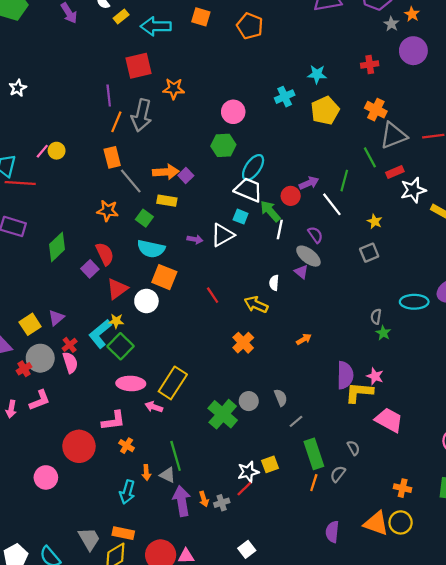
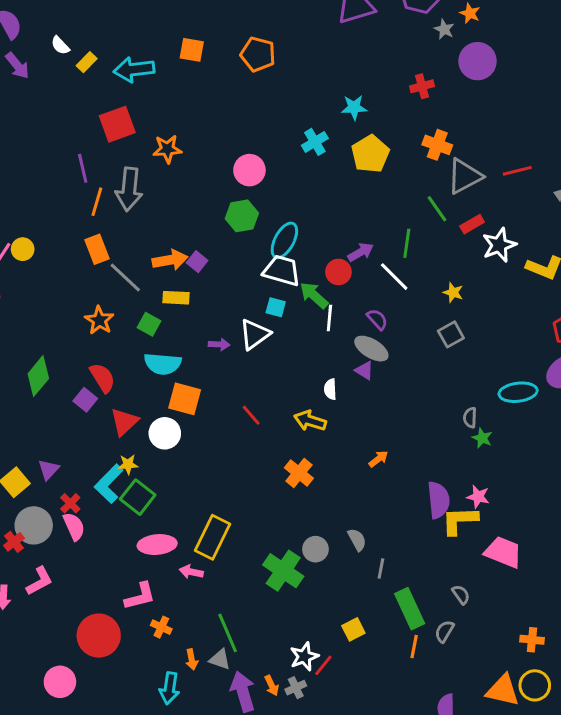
orange star: (108, 211) -> (99, 320), turned 30
gray line: (296, 421) -> (381, 569), turned -32
white star: (248, 472) -> (304, 657), moved

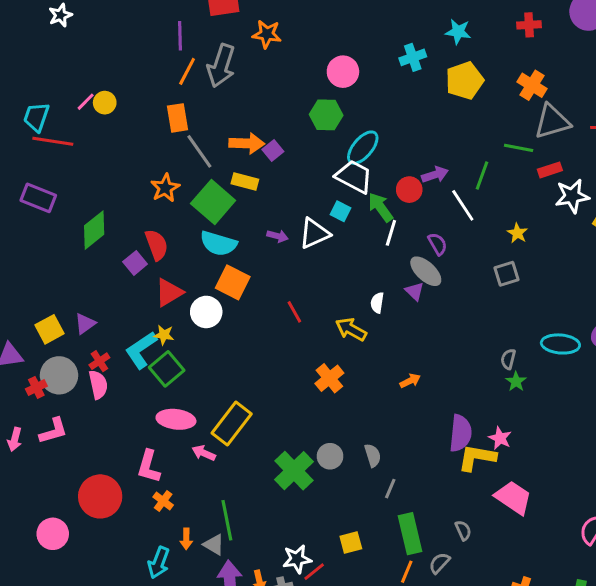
green line: (437, 209) -> (519, 148), turned -56
green square: (149, 324) -> (213, 202), size x1.8
pink L-shape: (140, 596) -> (149, 466), turned 108

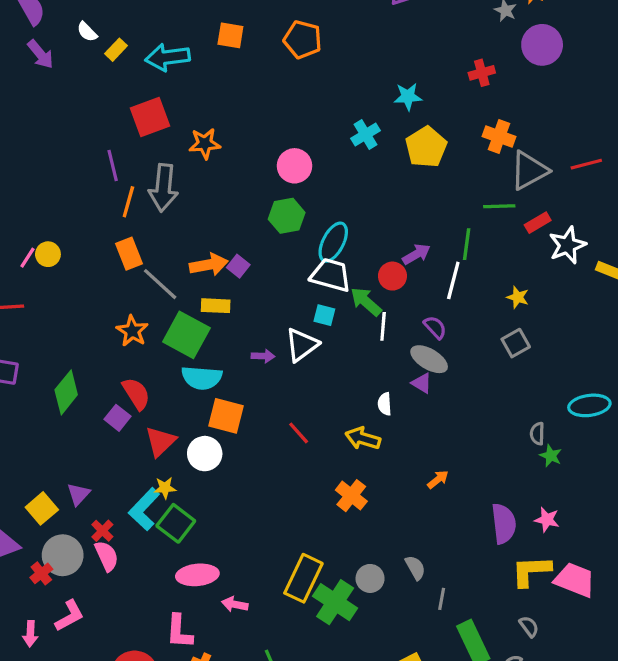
white line: (463, 205) -> (453, 280), turned 60
yellow rectangle: (232, 423) -> (303, 578), moved
yellow L-shape: (477, 458) -> (531, 571), moved

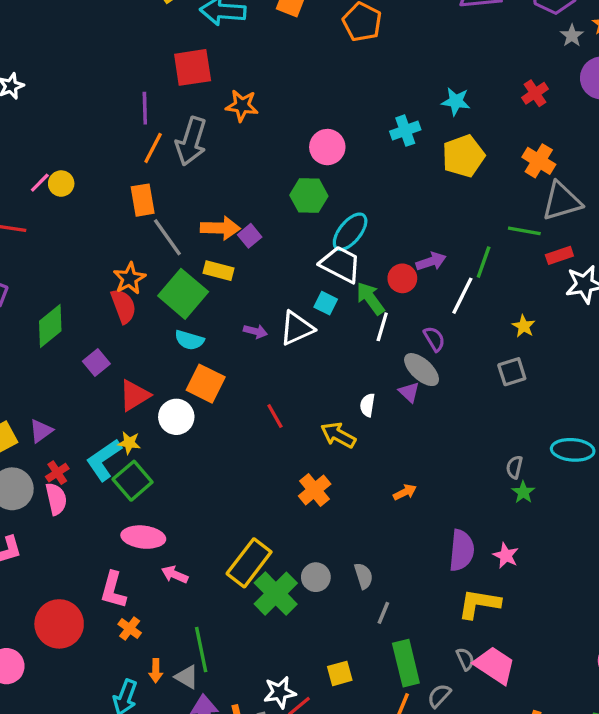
red cross: (482, 73) -> (535, 93), turned -30
cyan semicircle: (202, 378) -> (189, 340), size x0.7
red semicircle: (136, 394) -> (123, 306), moved
pink trapezoid: (575, 580) -> (495, 665), moved

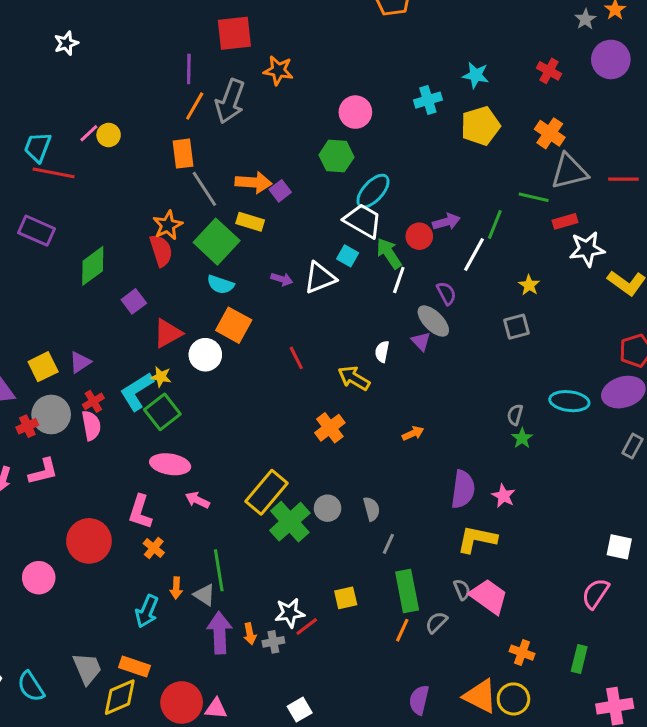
red cross: (535, 93) -> (549, 71), turned -30

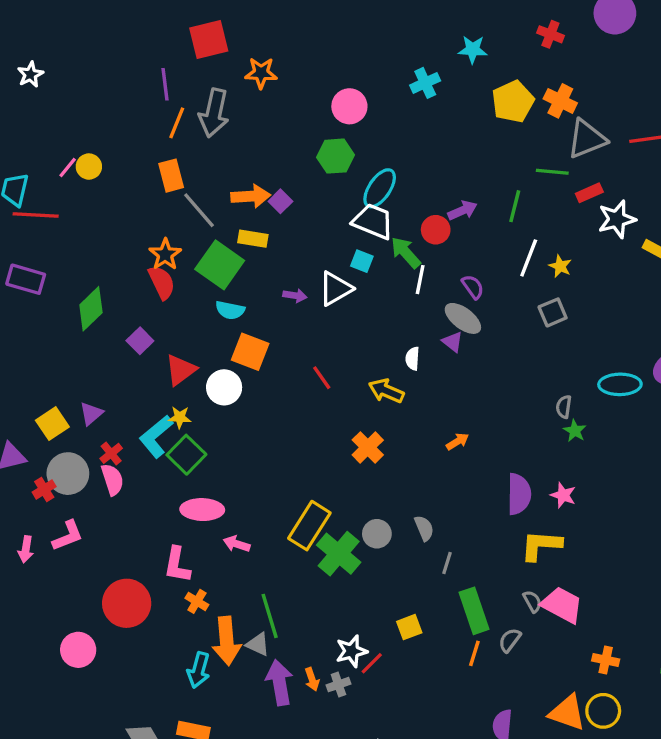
yellow pentagon: (480, 126) -> (513, 102), moved
white line: (474, 255) -> (529, 258), moved
orange arrow: (176, 588) -> (227, 641), size x2.0

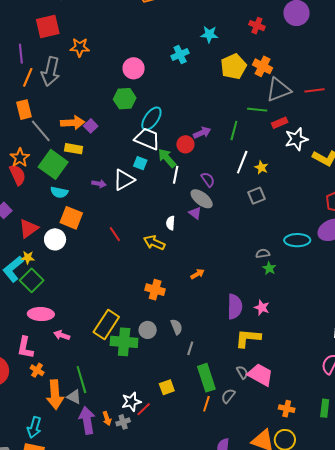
gray semicircle: (564, 407) -> (263, 253), turned 72
orange cross: (368, 447) -> (155, 290), moved, turned -30
green cross: (339, 554) -> (124, 342), turned -36
cyan arrow: (199, 670) -> (34, 427), moved

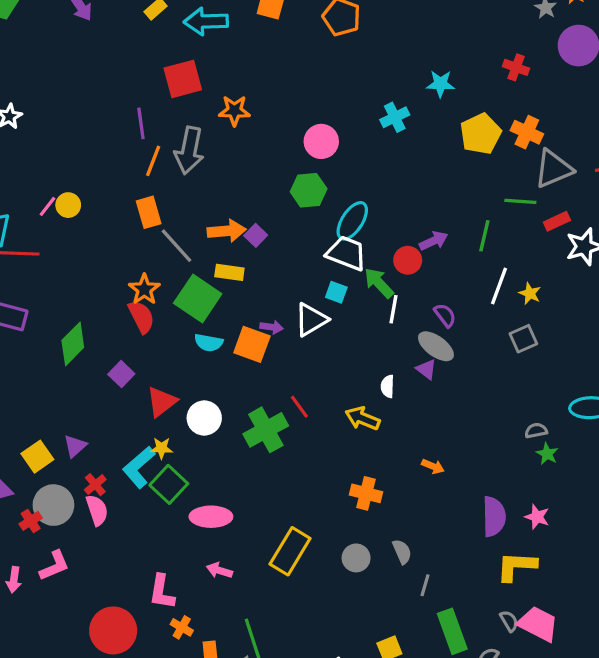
orange square: (71, 218) -> (252, 344), moved
orange arrow: (197, 274) -> (433, 466), turned 56
pink ellipse: (41, 314) -> (211, 517), moved
green cross: (124, 342) -> (266, 430), moved, turned -32

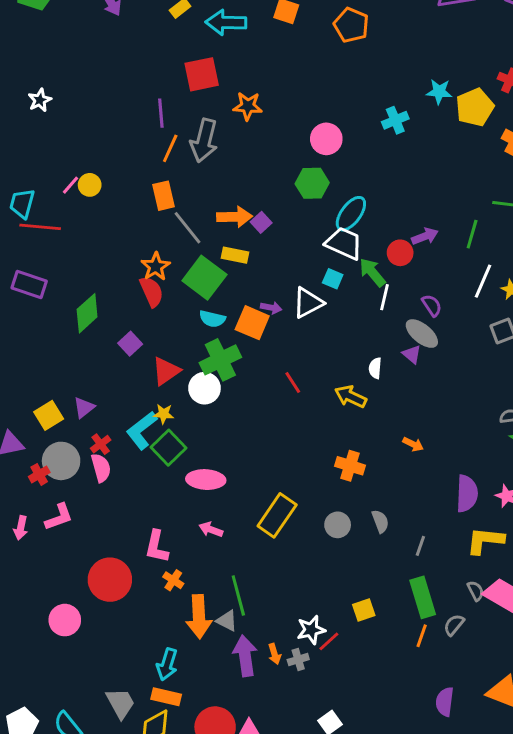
yellow pentagon: (481, 134) -> (475, 107), moved
green cross: (266, 430) -> (220, 360), moved
gray line: (425, 585) -> (420, 546), moved

